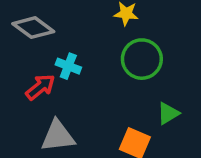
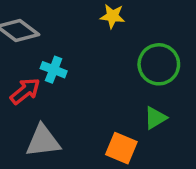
green circle: (142, 59) -> (159, 64), moved

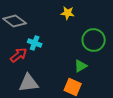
green triangle: (155, 118) -> (81, 66), moved

